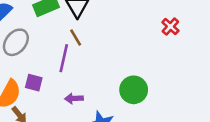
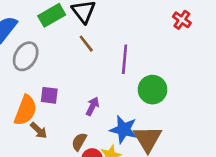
purple line: (64, 58) -> (125, 59), moved
purple arrow: (74, 98) -> (92, 106), turned 126

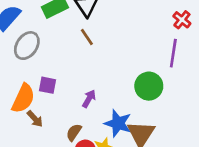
purple line: (125, 59) -> (173, 53), moved

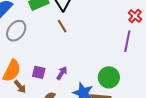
purple square: (47, 85) -> (39, 72), moved
green circle: (149, 86) -> (109, 77), moved

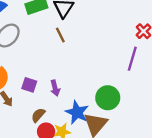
purple arrow: (62, 73) -> (55, 88), turned 128

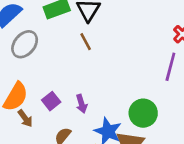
purple square: (29, 85) -> (51, 101), turned 35

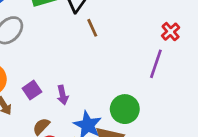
brown line: (86, 42) -> (92, 28), moved

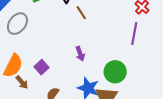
purple arrow: (63, 95) -> (80, 54), moved

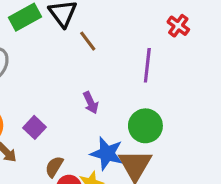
purple line: (134, 34) -> (147, 65), moved

